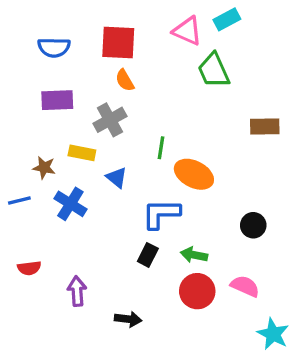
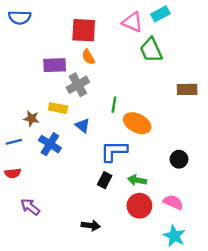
blue semicircle: (54, 47) -> (20, 17), moved
purple rectangle: (57, 100) -> (55, 65), moved
red semicircle: (29, 268) -> (13, 173), moved
purple arrow: (77, 291) -> (30, 207), moved, turned -48
cyan star: (273, 334) -> (174, 236), moved

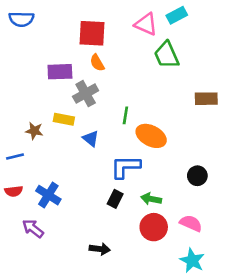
blue cross: (50, 144) -> (48, 195), moved

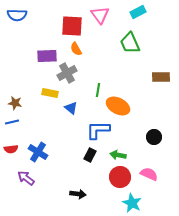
pink triangle: (146, 24) -> (100, 15), moved, turned 30
brown star: (34, 131) -> (15, 103), moved
cyan star: (192, 260) -> (132, 203), moved

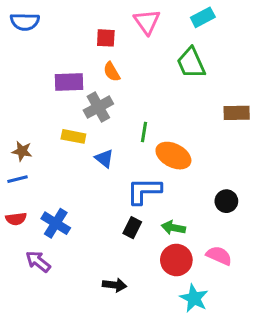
red square: (72, 26) -> (106, 38), size x0.6

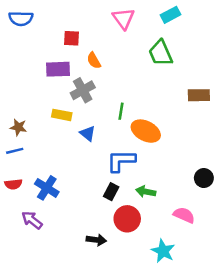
red square: (106, 38) -> (72, 38), moved
black circle: (226, 201) -> (204, 178), moved
red circle: (176, 260) -> (127, 219), moved

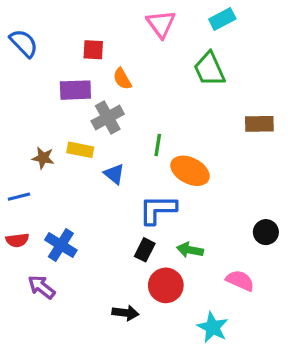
blue semicircle: (21, 18) -> (24, 43), moved, turned -135
brown star: (18, 127) -> (43, 158), moved

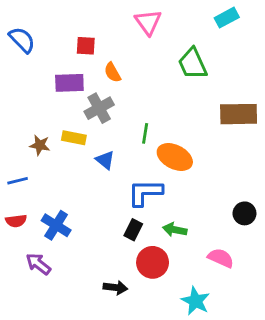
cyan rectangle: (222, 19) -> (227, 18), moved
brown rectangle: (259, 124) -> (239, 114), size x1.4

